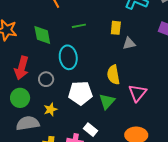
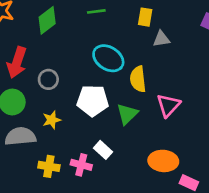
green diamond: (42, 35) -> (47, 20), turned 60
cyan ellipse: (68, 57) -> (108, 58), moved, turned -55

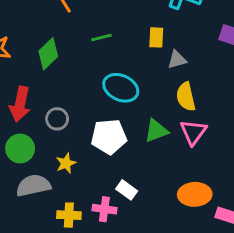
yellow semicircle: (138, 79) -> (186, 97), moved
green triangle: (127, 114) -> (156, 131), moved, turned 30

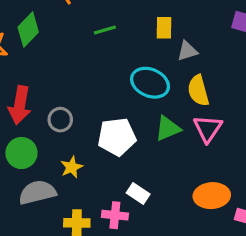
green diamond: (48, 54) -> (28, 30), moved
cyan ellipse: (121, 88) -> (150, 83), moved

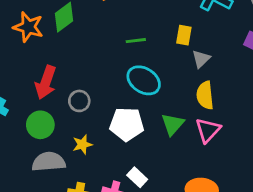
green line: (105, 30) -> (136, 41), moved
gray triangle: (187, 51) -> (201, 59), turned -36
cyan ellipse: (150, 83) -> (144, 80), moved
green triangle: (168, 128) -> (173, 124), turned -35

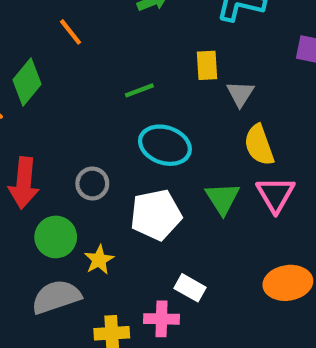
gray circle: (79, 101) -> (92, 184), moved
green circle: (40, 125) -> (56, 237), moved

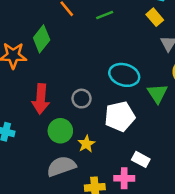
yellow rectangle: (207, 65) -> (155, 17), moved, turned -36
green line: (139, 90) -> (105, 15), moved
green triangle: (222, 198) -> (157, 93), moved

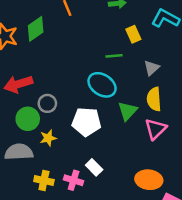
green line: (105, 15) -> (114, 56), moved
yellow rectangle: (155, 17) -> (133, 34), moved
red arrow: (41, 99) -> (18, 84), turned 52
gray circle: (82, 99) -> (47, 103), moved

